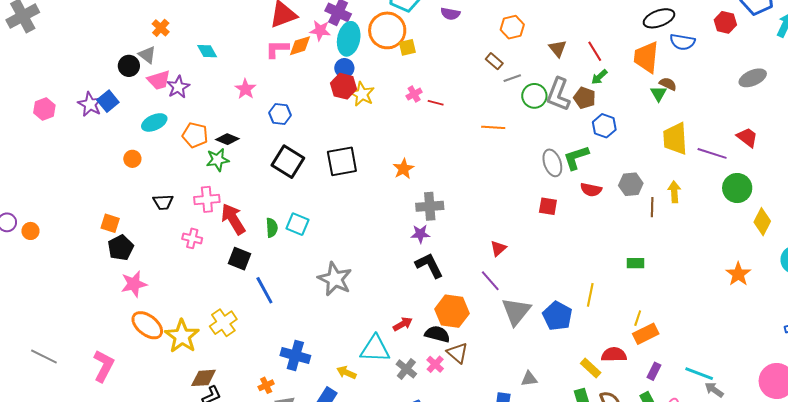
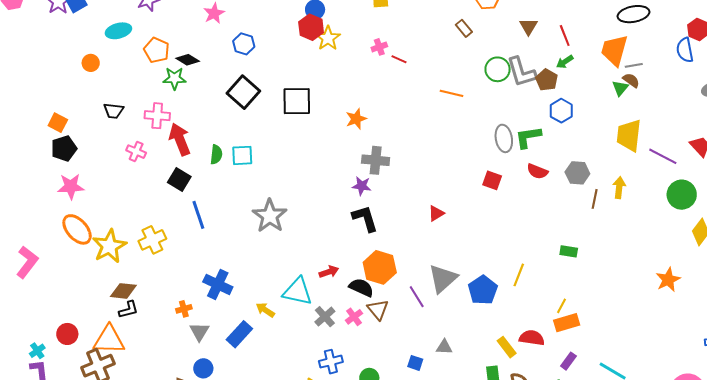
blue semicircle: (682, 42) -> (685, 50), moved, turned 60
gray line: (512, 78) -> (634, 65), moved
gray L-shape: (558, 94) -> (521, 72), turned -48
cyan square: (298, 224) -> (242, 155), turned -35
purple line: (490, 281) -> (417, 297), moved

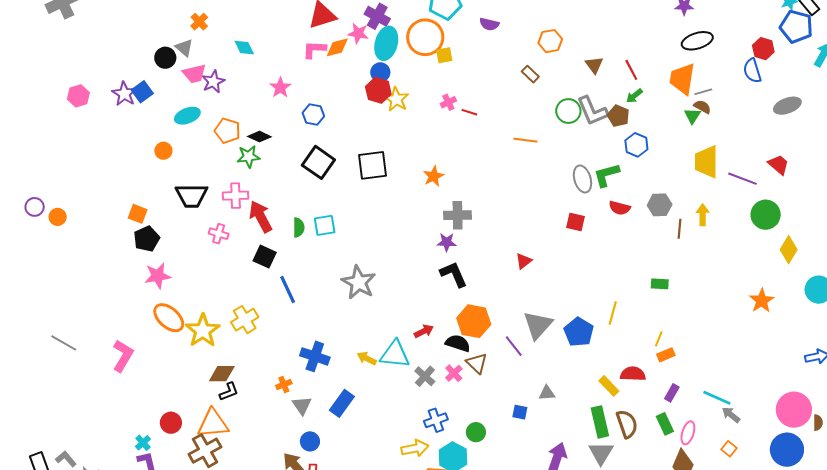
black trapezoid: (113, 111) -> (192, 196), size x1.6
yellow arrow: (265, 310) -> (367, 358), moved
orange rectangle: (567, 323) -> (666, 355), size x0.7

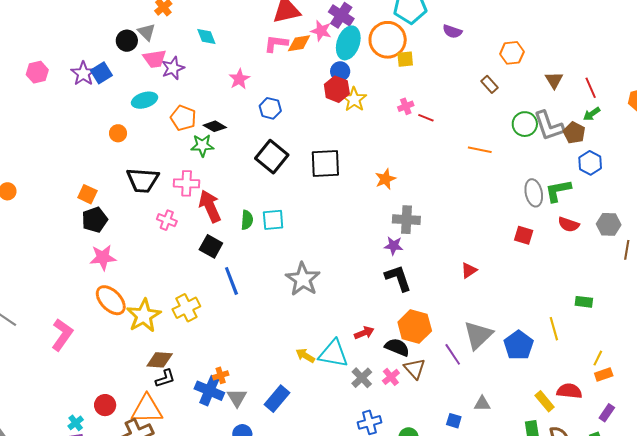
green rectangle: (660, 284) -> (584, 302), moved
yellow line: (613, 313) -> (554, 329), turned -35
blue cross: (315, 356) -> (209, 391), moved

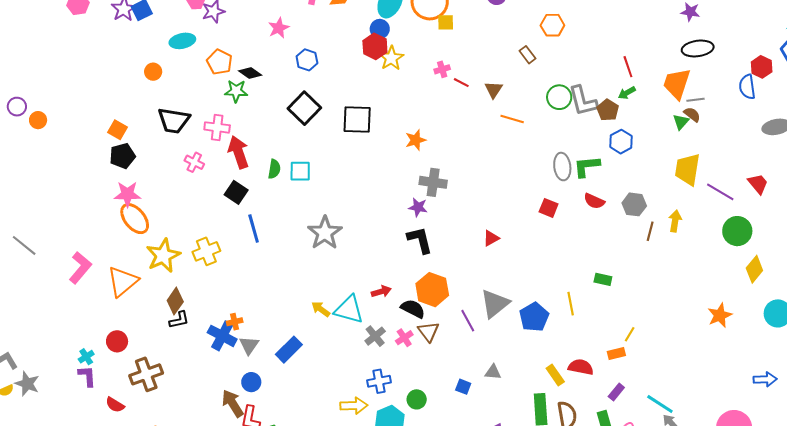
brown triangle: (554, 80) -> (494, 90), moved
orange ellipse: (111, 300) -> (135, 219), moved
yellow line: (598, 358) -> (630, 334), moved
brown diamond: (160, 360) -> (175, 301), turned -64
orange triangle: (147, 409) -> (123, 281), moved, turned -44

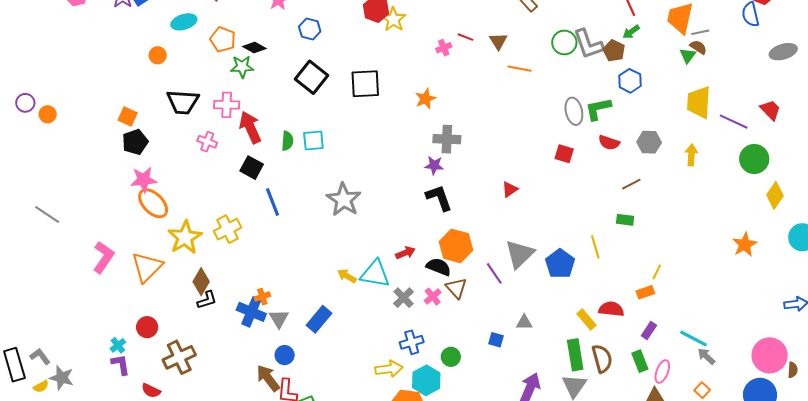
pink cross: (442, 69) -> (444, 48), moved
brown line: (650, 231) -> (631, 184), moved, turned 54
gray line: (24, 245) -> (47, 214), moved

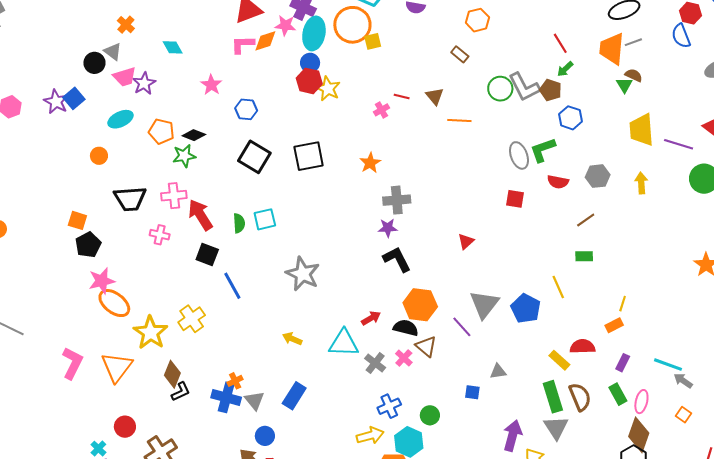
gray line: (700, 32) -> (633, 42), moved
yellow arrow: (347, 276) -> (292, 339), moved

